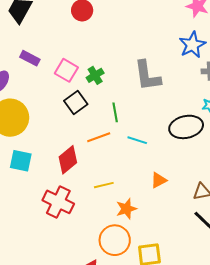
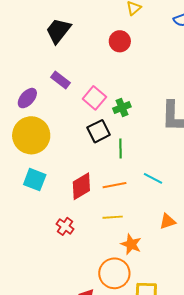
green line: (115, 112) -> (121, 148), moved
orange line: (99, 137) -> (114, 185), moved
red cross: (58, 202) -> (65, 226), size x0.6
orange star: (126, 209) -> (131, 244), turned 30

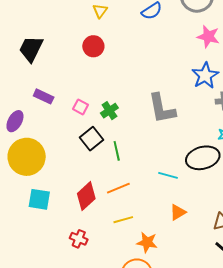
pink square: (94, 98) -> (81, 107), size x0.7
cyan line: (153, 178) -> (168, 175), moved

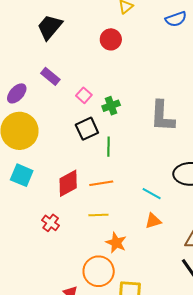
cyan line: (168, 175) -> (152, 194), moved

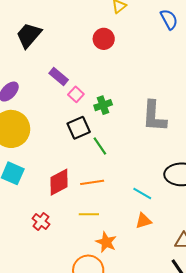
blue semicircle: (176, 19) -> (169, 19), turned -100
black trapezoid: (50, 27) -> (29, 35), moved
purple rectangle: (50, 76) -> (59, 76), moved
green line: (108, 147) -> (100, 146), turned -36

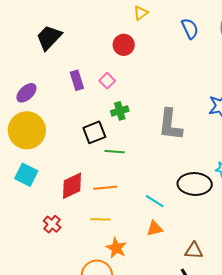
purple rectangle: (59, 76) -> (77, 80), turned 30
pink square: (76, 94) -> (107, 81), moved
green line: (100, 146) -> (115, 152), turned -54

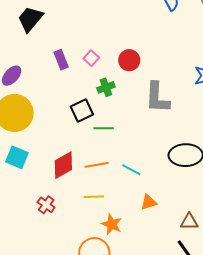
red circle: (124, 45) -> (129, 60), moved
cyan line: (155, 201) -> (131, 170), moved

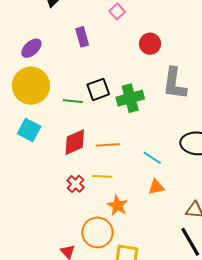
pink square: (91, 58) -> (117, 11), moved
green cross: (106, 87) -> (130, 98), moved, size x1.5
green line: (104, 128) -> (73, 101), moved
cyan line: (131, 170) -> (152, 158), moved
red cross: (46, 205) -> (76, 184), moved

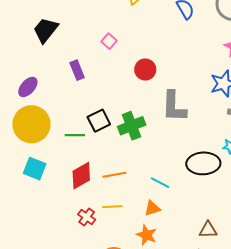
orange triangle: (156, 187) -> (152, 208), moved
orange star: (117, 205) -> (147, 235), moved

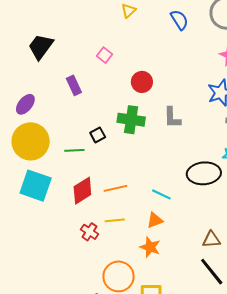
gray L-shape: (174, 106) -> (172, 118), size x0.7
black square: (99, 121) -> (98, 135), size x0.7
green cross: (132, 126) -> (131, 120), moved, turned 32
cyan square: (35, 169) -> (36, 186), size x1.4

